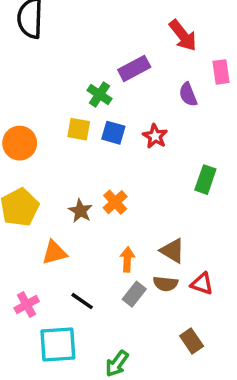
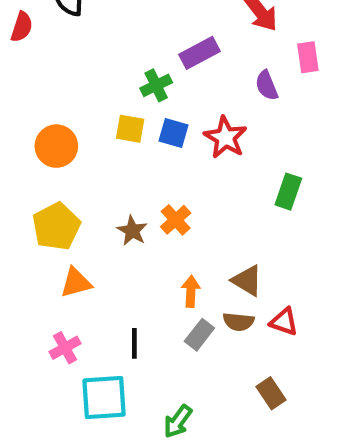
green cross: (100, 94) -> (156, 85), turned 30
red star: (155, 136) -> (225, 137), size x1.4
orange triangle: (54, 252) -> (76, 283), moved
black line: (82, 301) -> (134, 343), turned 55

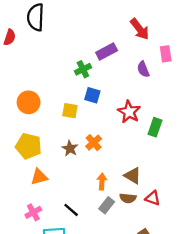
yellow square: (130, 129) -> (70, 111), moved
red star: (225, 137) -> (129, 112), moved
yellow pentagon: (56, 226) -> (29, 146), turned -30
black line: (134, 343) -> (71, 210), turned -49

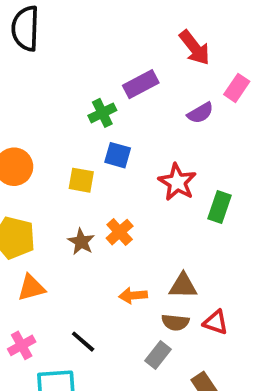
pink rectangle: (166, 54) -> (237, 88), turned 42
purple semicircle: (143, 69) -> (200, 113), turned -98
brown triangle: (133, 176) -> (183, 286), turned -30
orange arrow: (102, 182) -> (133, 295), turned -98
gray rectangle: (107, 205) -> (158, 355), moved

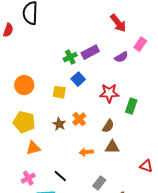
purple rectangle: (141, 84) -> (90, 52), moved
blue square: (118, 155) -> (78, 79), turned 32
red star: (177, 182) -> (109, 93), turned -30
brown semicircle: (175, 322) -> (108, 126), moved, turned -64
red triangle: (216, 322) -> (146, 166), moved

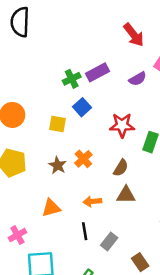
orange triangle: (33, 148) -> (51, 208), moved
black line: (60, 176) -> (85, 231), moved, turned 40

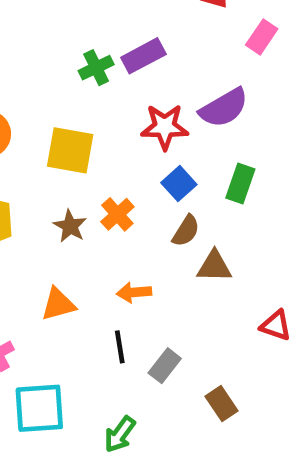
purple semicircle: (138, 79) -> (224, 108), moved, size x1.5
blue square: (82, 107) -> (179, 184), moved
yellow square: (58, 124) -> (70, 150), size x1.5
red star: (122, 125) -> (165, 127), moved
brown triangle: (126, 195) -> (214, 266), moved

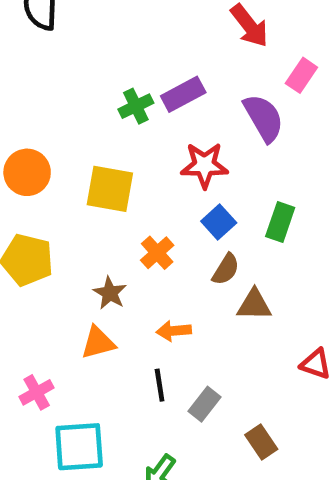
purple semicircle: (224, 108) -> (264, 118), moved, turned -90
brown star: (70, 226) -> (110, 293), moved

